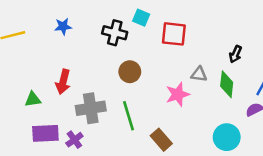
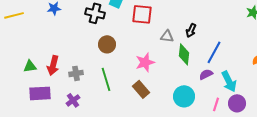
gray triangle: (199, 74) -> (167, 36), moved
red arrow: (63, 82) -> (53, 65), moved
gray cross: (91, 108) -> (76, 73), size x0.6
purple cross: (74, 140) -> (73, 100), moved
brown rectangle: (161, 140) -> (141, 89), moved

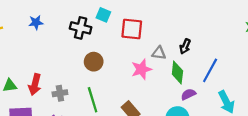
pink star: (145, 62) -> (142, 69), moved
purple semicircle: (206, 74) -> (188, 94), moved

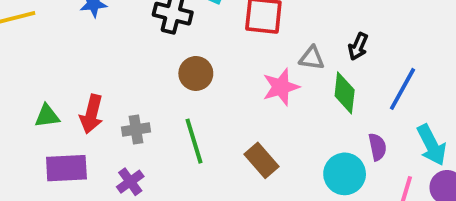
purple semicircle: (188, 94) -> (377, 147), moved, turned 104

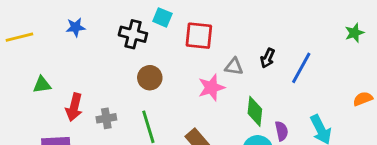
blue line: (403, 89) -> (301, 68), moved
green diamond: (345, 93) -> (255, 111), moved
green triangle: (47, 116) -> (42, 85), moved

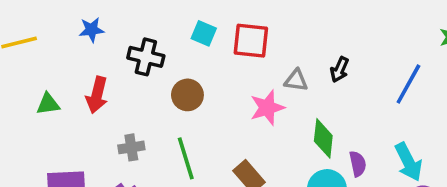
cyan square: (162, 17) -> (204, 33), moved
black cross: (133, 34) -> (146, 57), moved
blue line: (301, 68) -> (408, 84), moved
red arrow: (74, 107) -> (97, 95), moved

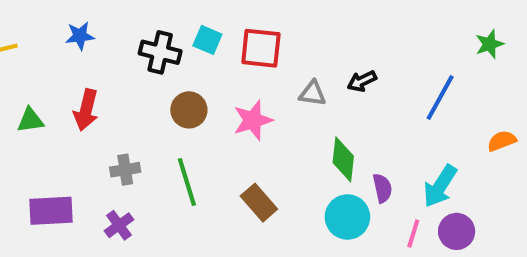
black cross: (146, 57) -> (160, 52), moved
black arrow: (340, 70) -> (362, 81), turned 40
pink star: (267, 108) -> (253, 120), moved
cyan arrow: (408, 162) -> (440, 186), turned 60

